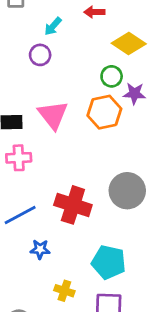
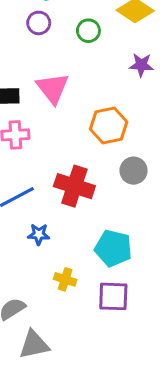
green circle: (112, 76) -> (88, 31), moved
orange hexagon: (104, 112) -> (109, 126), moved
gray circle: (127, 191) -> (134, 171), size x0.7

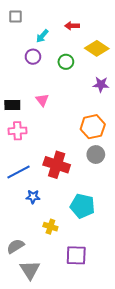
pink triangle: (53, 88) -> (42, 100), size x0.6
orange hexagon: (109, 126) -> (93, 127), moved
purple square: (113, 296) -> (76, 255), moved
gray triangle: (34, 345) -> (30, 270), turned -50

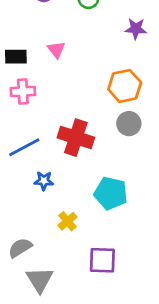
yellow cross: (50, 227) -> (67, 221), turned 32

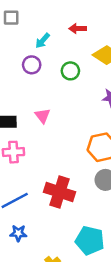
blue star: (44, 181) -> (18, 233), moved

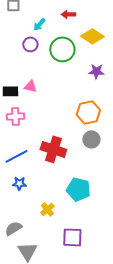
green circle: (70, 71) -> (62, 49), size x1.6
pink triangle: (43, 116) -> (30, 86), moved, turned -40

